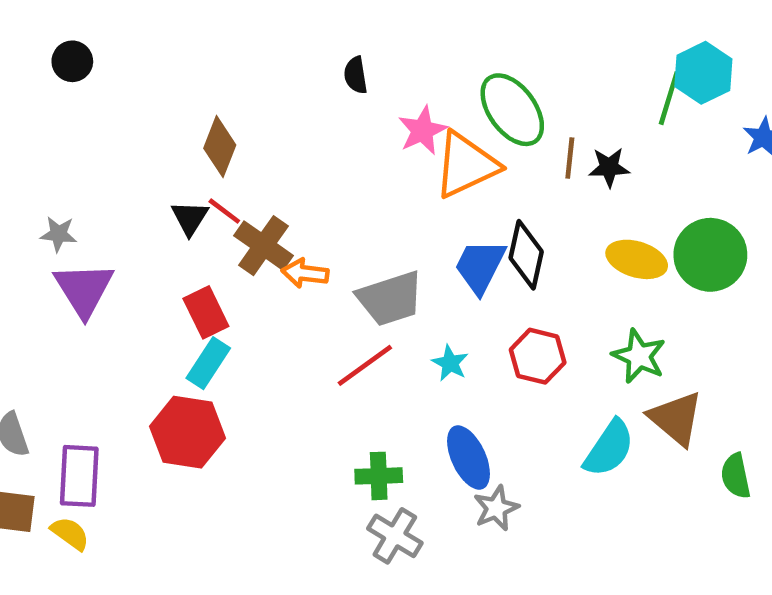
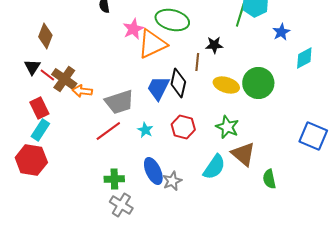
green ellipse: (512, 110) -> (172, 20), turned -40
brown line: (570, 158) -> (197, 62), moved
red line: (224, 211) -> (47, 75), moved
gray star: (496, 508) -> (172, 181), moved

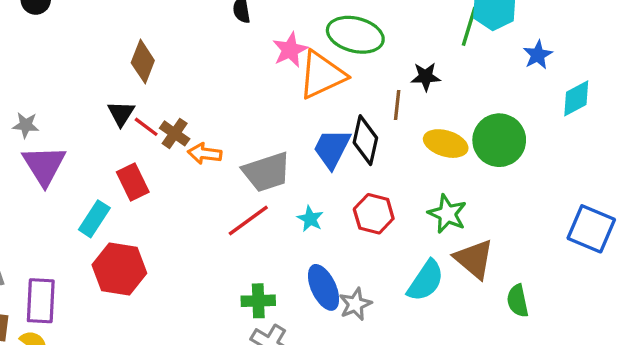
brown cross: (64, 79) -> (175, 133), size x0.7
cyan rectangle: (40, 130) -> (94, 219), moved

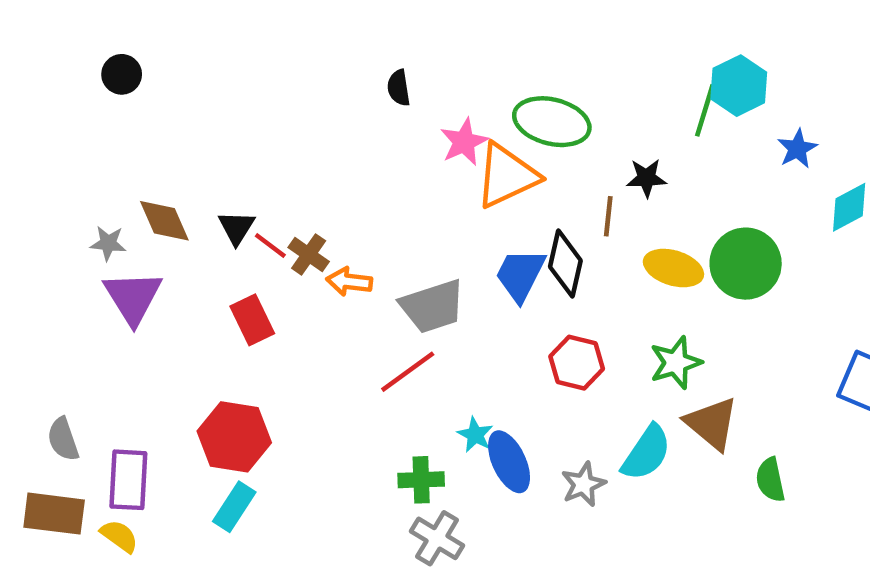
brown diamond: (143, 62) -> (164, 221), moved, turned -45
green star: (447, 214) -> (676, 363), turned 30
cyan rectangle: (94, 219) -> (234, 507), moved
cyan star: (310, 219) -> (475, 435), moved
gray star: (355, 304) -> (583, 484), moved

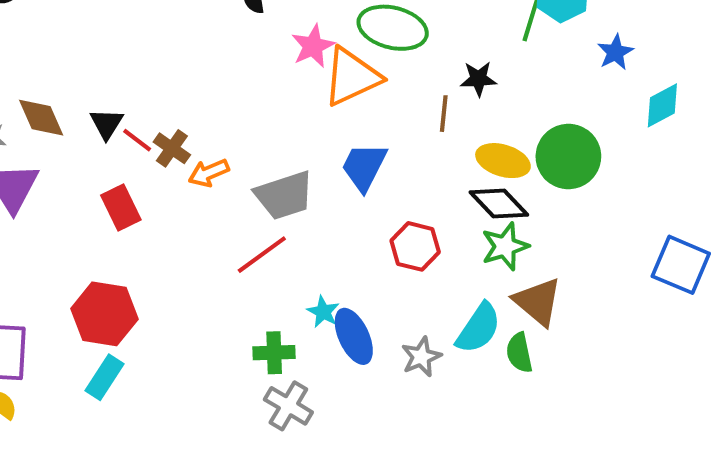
black diamond: (565, 264) -> (499, 203), moved, turned -56
orange arrow: (349, 282) -> (209, 173), turned -30
green semicircle: (770, 480) -> (519, 353), moved

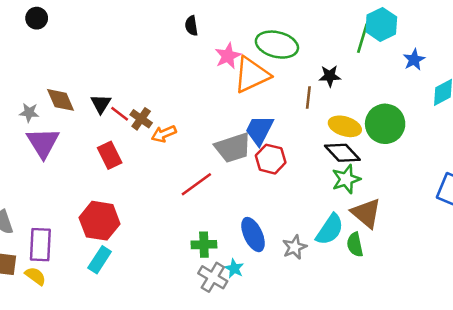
gray trapezoid: (284, 195) -> (233, 148), moved
red hexagon: (415, 246) -> (271, 159), moved
cyan star: (323, 312) -> (234, 268), moved

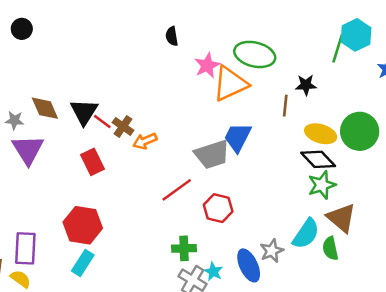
black triangle: (101, 104) -> (84, 112), size x1.4
red hexagon: (271, 159) -> (218, 208), moved
blue ellipse: (253, 235) -> (249, 265), moved

